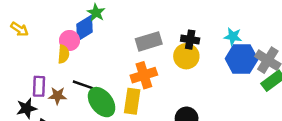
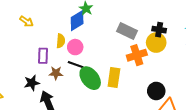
pink circle: (69, 40) -> (75, 47), moved
gray rectangle: (149, 41) -> (127, 31), turned 42
orange cross: (144, 75) -> (137, 55), moved
purple rectangle: (39, 86) -> (43, 56), moved

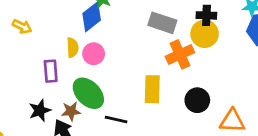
black line: (76, 65) -> (116, 119), moved
brown star: (56, 73) -> (71, 111), moved
green ellipse: (90, 78) -> (88, 93), moved
black circle: (156, 91) -> (197, 100), moved

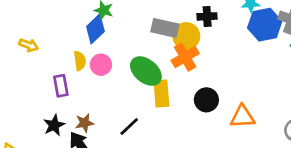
yellow circle: (205, 34) -> (186, 36), moved
green ellipse: (88, 93) -> (146, 71), moved
black line: (116, 119) -> (129, 126), turned -50

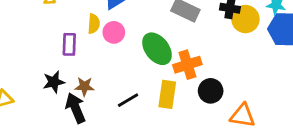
yellow circle: (186, 36) -> (245, 19), moved
orange cross: (185, 57) -> (187, 65), moved
yellow rectangle: (161, 94) -> (167, 94), moved

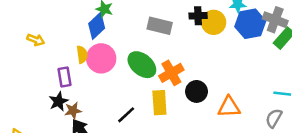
pink circle: (114, 32) -> (101, 58), size x1.5
black star: (54, 82) -> (59, 101), moved
brown star: (84, 86) -> (73, 111), moved

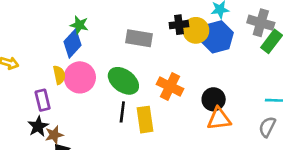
blue hexagon: (250, 24) -> (217, 37), moved
orange cross: (171, 73) -> (170, 86), moved, turned -30
black circle: (197, 91) -> (214, 99), moved
black line: (126, 115) -> (122, 112), moved, turned -36

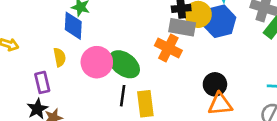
gray rectangle: (139, 38) -> (182, 27), moved
blue diamond: (72, 43) -> (73, 26), turned -40
pink circle: (80, 77) -> (97, 62), moved
orange cross: (170, 86) -> (168, 48), moved

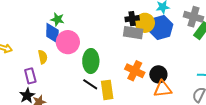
orange cross: (168, 48) -> (135, 71), moved
pink circle: (97, 62) -> (68, 42), moved
green ellipse: (124, 64) -> (91, 61), turned 55
black line: (123, 96) -> (90, 84), turned -63

